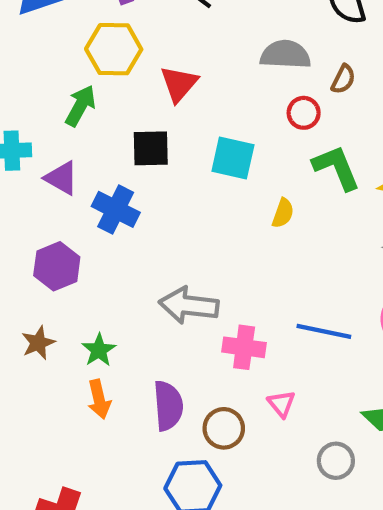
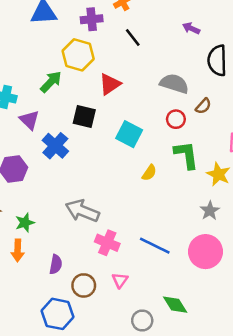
purple semicircle: (168, 406) -> (56, 264), size x0.7

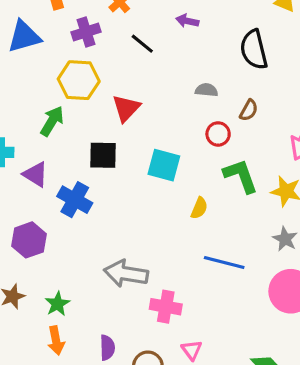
purple arrow: (191, 28) -> (187, 21), moved
gray semicircle: (174, 84) -> (206, 90), size x0.6
blue line: (155, 246) -> (224, 263), moved

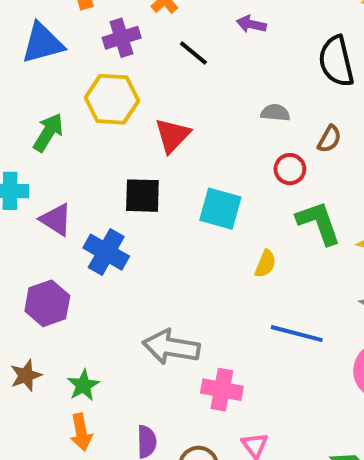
green arrow: (52, 121) -> (48, 132), moved

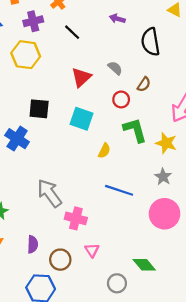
purple arrow: (251, 24) -> (117, 19), moved
gray semicircle: (275, 113) -> (115, 68), turned 32
red triangle: (172, 135) -> (81, 77), moved
gray arrow: (171, 347) -> (49, 193), turned 40

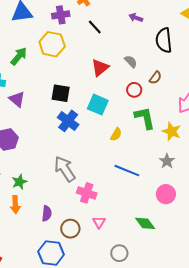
blue cross: (17, 139) -> (68, 121), moved
pink circle: (165, 214) -> (166, 194), size x0.7
green diamond: (144, 265) -> (145, 223), moved

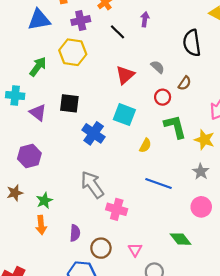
purple arrow: (136, 18) -> (145, 19), moved, turned 80
black square: (61, 93) -> (69, 103), moved
pink triangle: (99, 222) -> (135, 250), moved

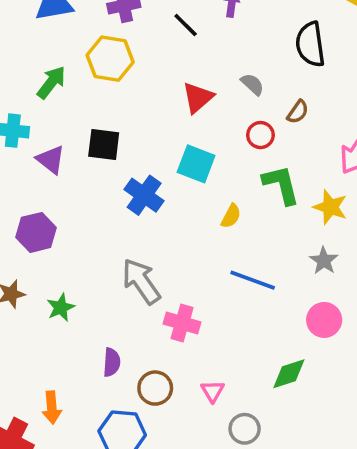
orange arrow: (41, 225) -> (52, 408), moved
green diamond: (180, 239) -> (289, 374), turned -70

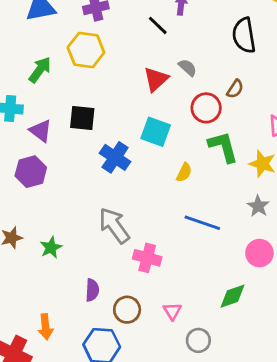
black line: (186, 25) -> (158, 25), moved
gray semicircle: (252, 84) -> (188, 68), moved
red circle: (260, 135) -> (206, 108), size x1.4
purple hexagon: (36, 232) -> (31, 172), moved

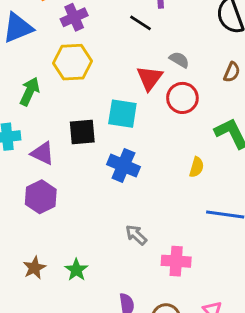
red circle: (206, 108) -> (182, 98), moved
cyan square: (156, 132) -> (122, 114), moved
gray arrow: (114, 226) -> (136, 235), size x0.6

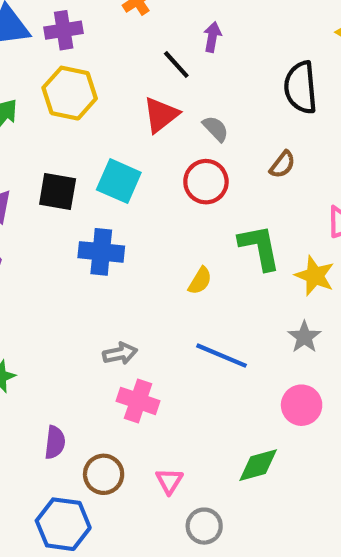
purple cross: (74, 17) -> (64, 30), moved
red triangle: (149, 78) -> (161, 115), moved
blue cross: (123, 166) -> (101, 252), turned -32
gray arrow: (136, 235) -> (120, 353), moved, turned 110

